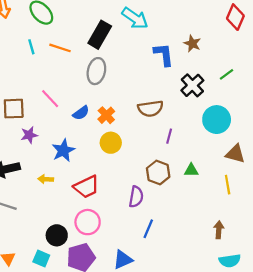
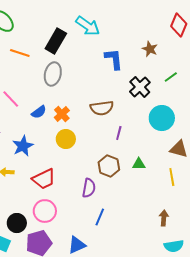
brown star: (192, 43) -> (150, 49), moved

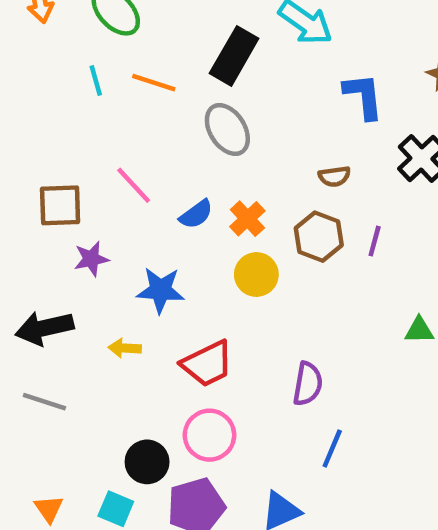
gray ellipse: (53, 74) -> (227, 130), turned -45
brown semicircle: (102, 108) -> (334, 176), moved, size x0.6
purple line: (119, 133) -> (375, 241), moved
blue star: (23, 146) -> (160, 290), turned 30
brown hexagon: (109, 166) -> (319, 237), moved

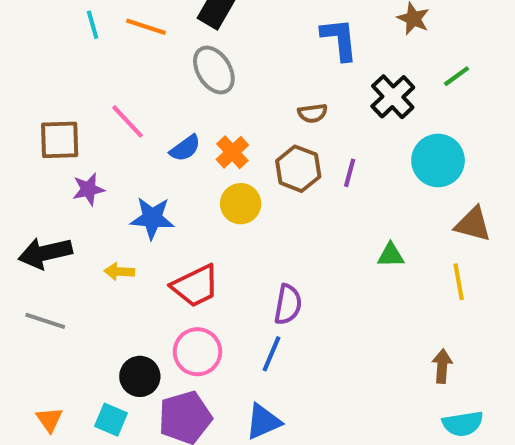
blue line: (332, 449) -> (271, 354), moved

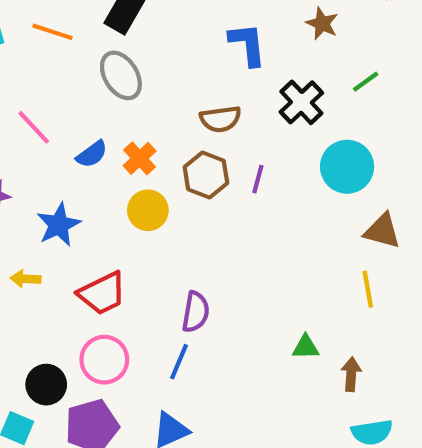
brown semicircle: (313, 113) -> (220, 119), size x1.4
blue star: (152, 218) -> (59, 225), turned -30
green triangle: (391, 255) -> (306, 347), moved

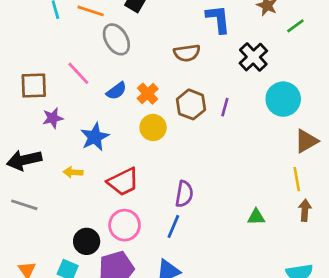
gray ellipse: (121, 75) -> (116, 39), moved
green line: (366, 82) -> (295, 26), moved
brown semicircle: (220, 119) -> (187, 53), moved
brown triangle: (382, 231) -> (306, 141), turned -45
brown arrow: (351, 374) -> (305, 210), moved

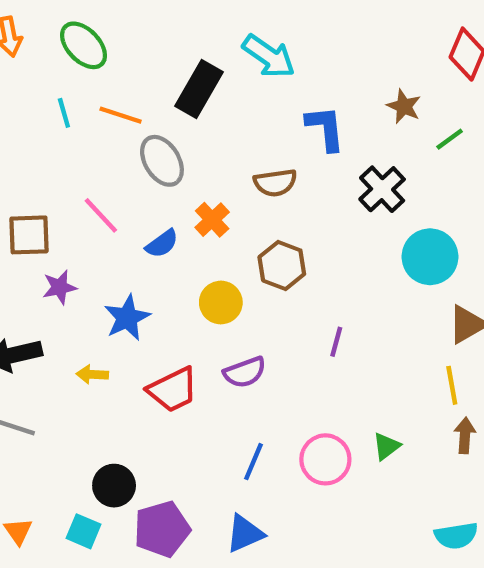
orange cross: (148, 94) -> (212, 220), moved
purple line: (225, 107) -> (336, 342), moved
purple semicircle: (184, 194) -> (245, 372), moved, turned 60
green triangle: (256, 217) -> (386, 446), turned -36
pink circle: (125, 225) -> (325, 459), moved

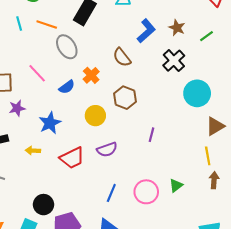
brown star: (404, 106) -> (177, 28), moved
blue L-shape: (325, 128) -> (146, 31), turned 55
brown semicircle: (275, 183) -> (122, 57), turned 60

